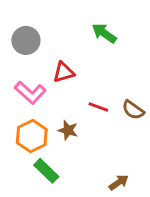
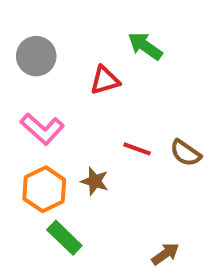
red triangle: (64, 72) -> (105, 80), moved

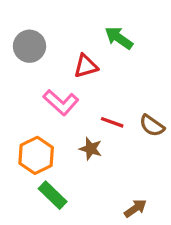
pink L-shape: (42, 129) -> (61, 102), moved
brown star: (95, 181) -> (91, 149), moved

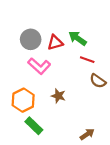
green arrow: (119, 38) -> (78, 38), moved
gray circle: (30, 46) -> (31, 39), moved
red line: (112, 122) -> (87, 60), moved

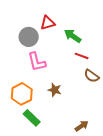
red triangle: (55, 43) -> (48, 23), moved
pink L-shape: (39, 66) -> (37, 62), turned 35

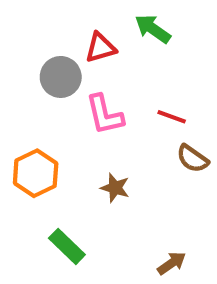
green arrow: (73, 36) -> (153, 29), moved
pink L-shape: (37, 62) -> (105, 115), moved
orange hexagon: (22, 94) -> (36, 173), moved

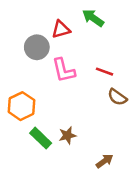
brown star: (115, 188) -> (67, 135), moved, turned -30
green rectangle: (67, 246) -> (41, 138), moved

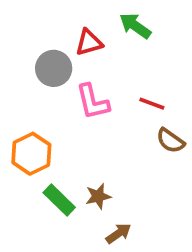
brown arrow: (105, 161) -> (119, 233), moved

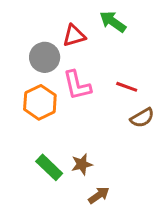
brown semicircle: (170, 141) -> (142, 118), turned -65
orange hexagon: (31, 154) -> (40, 102), moved

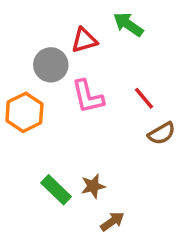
red line: (127, 87) -> (144, 98), turned 30
orange hexagon: (40, 102) -> (24, 112), moved

